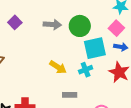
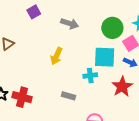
green circle: (80, 26) -> (112, 28), moved
yellow arrow: (58, 67) -> (56, 56), moved, turned 66

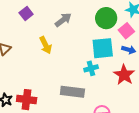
gray arrow: (70, 23) -> (63, 20), turned -48
yellow arrow: (56, 56) -> (46, 45), moved, turned -42
gray rectangle: (69, 96) -> (72, 92), size x1.6

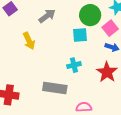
cyan square: (103, 48) -> (80, 35), moved, size x0.7

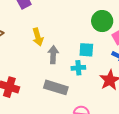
gray arrow: (47, 16) -> (53, 55), moved, turned -60
cyan square: (80, 35) -> (86, 50), moved

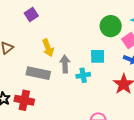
cyan cross: (78, 68) -> (83, 75), moved
gray rectangle: (56, 87) -> (38, 73), moved

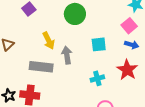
green circle: (111, 26) -> (75, 14), moved
cyan cross: (83, 75) -> (97, 78), moved

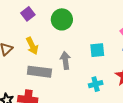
green circle: (75, 14) -> (62, 19), moved
yellow arrow: (49, 41) -> (32, 46), moved

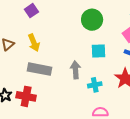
green circle: (62, 19) -> (92, 20), moved
gray arrow: (65, 60) -> (75, 70), moved

